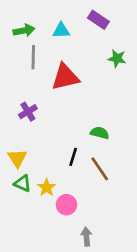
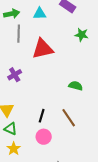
green semicircle: (100, 133) -> (76, 86), moved
black line: (73, 157) -> (42, 116), moved
yellow star: (47, 187) -> (14, 149), moved
pink circle: (66, 205) -> (44, 137), moved

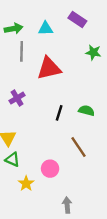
black line: (42, 116) -> (59, 113), moved
yellow star: (14, 149) -> (26, 183), moved

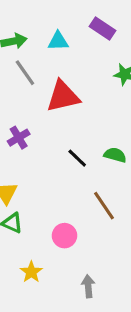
gray line: (22, 51) -> (25, 73), turned -36
black line: (59, 113) -> (77, 158), turned -63
yellow star: (26, 183) -> (31, 272), moved

